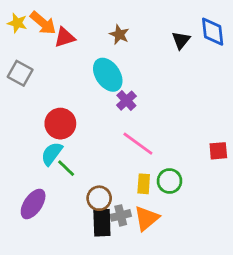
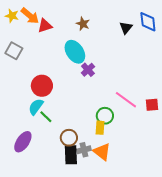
pink line: (138, 144) -> (126, 100), moved
green circle: (170, 181) -> (105, 116), moved
orange triangle: (147, 218) -> (102, 152), turned -42

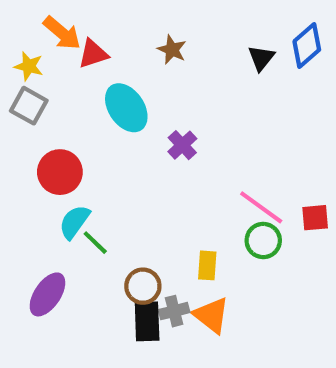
yellow star: (12, 16) -> (29, 66), moved
blue diamond: (148, 22) -> (307, 45), turned 55
cyan ellipse: (75, 52) -> (126, 108), moved
red circle: (42, 86) -> (60, 172), moved
green circle: (105, 116) -> (263, 241), moved

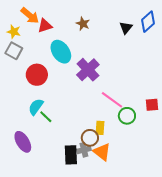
purple cross: (182, 145) -> (88, 70), size x1.6
red circle: (60, 172) -> (37, 75), moved
pink line: (261, 207) -> (112, 100), moved
brown circle: (143, 286) -> (90, 138), moved
purple ellipse: (47, 294) -> (23, 142), turned -65

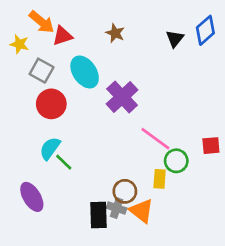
gray square: (14, 51) -> (42, 71), moved
yellow rectangle: (100, 128) -> (160, 179), moved
gray cross: (84, 150) -> (117, 208), turned 32

